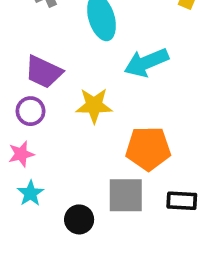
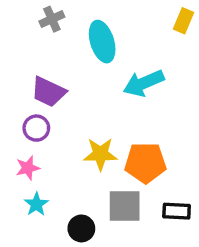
yellow star: (94, 105) -> (100, 154), moved

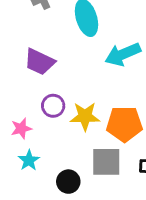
purple circle: (36, 128) -> (53, 106), moved

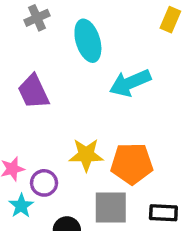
purple trapezoid: (39, 62) -> (33, 92), turned 40
purple circle: (53, 106) -> (44, 183), moved

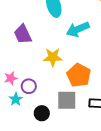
yellow star: (86, 155) -> (53, 57), moved
orange pentagon: (132, 164) -> (79, 75), turned 30

